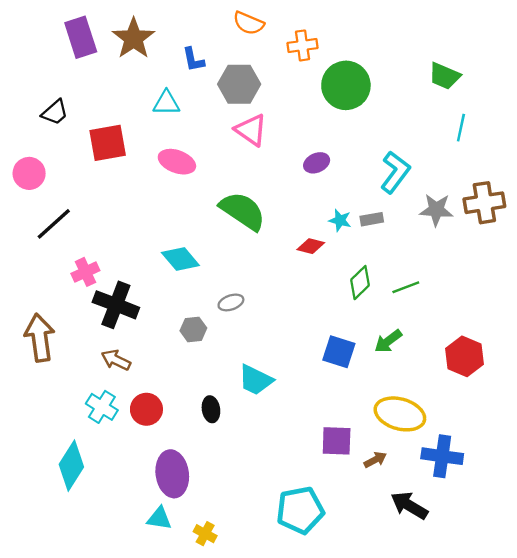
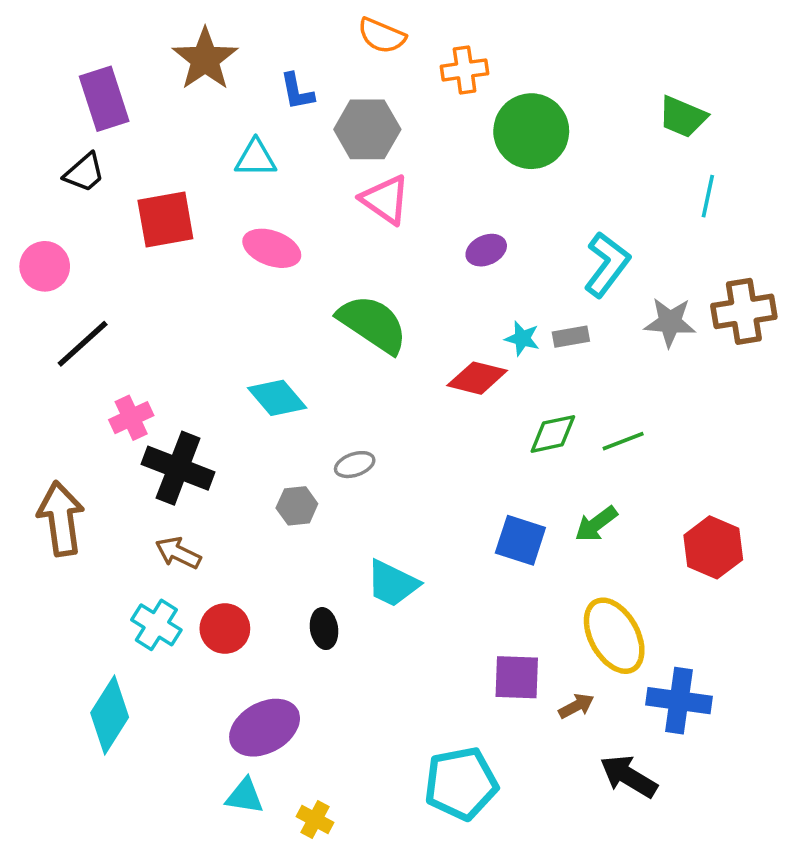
purple rectangle: (81, 37) -> (104, 99), moved
red diamond: (311, 246) -> (477, 378), size x1.4
green diamond: (360, 283) -> (553, 434), turned 32
yellow ellipse: (400, 414) -> (614, 636), turned 45
purple ellipse: (172, 474) -> (265, 728), turned 69

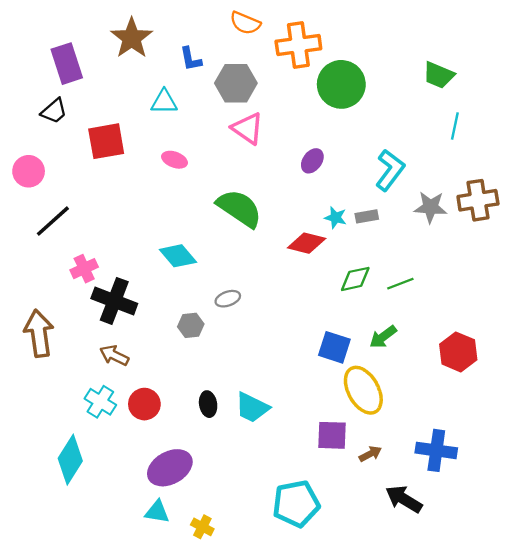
orange cross: (465, 70) -> (298, 45), size x1.5
pink ellipse: (272, 248) -> (174, 160), size x0.7
purple ellipse: (486, 250) -> (312, 161), turned -30
cyan trapezoid: (392, 583) -> (252, 408), moved
yellow ellipse: (614, 636) -> (363, 390), moved

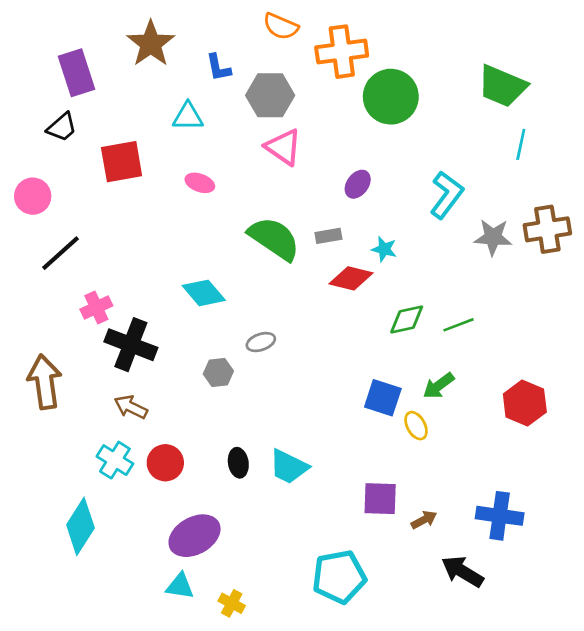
green trapezoid: (439, 75) -> (502, 86), size x1.4
gray rectangle: (367, 216) -> (328, 236), moved
yellow ellipse: (363, 390) -> (416, 426), moved, size x0.5

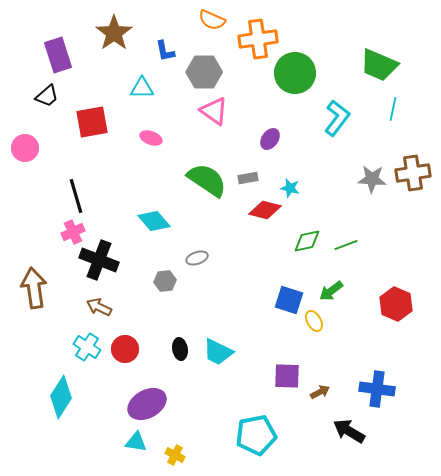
cyan L-shape: (447, 195) -> (337, 118), moved
black line: (61, 253) -> (76, 196), moved, turned -64

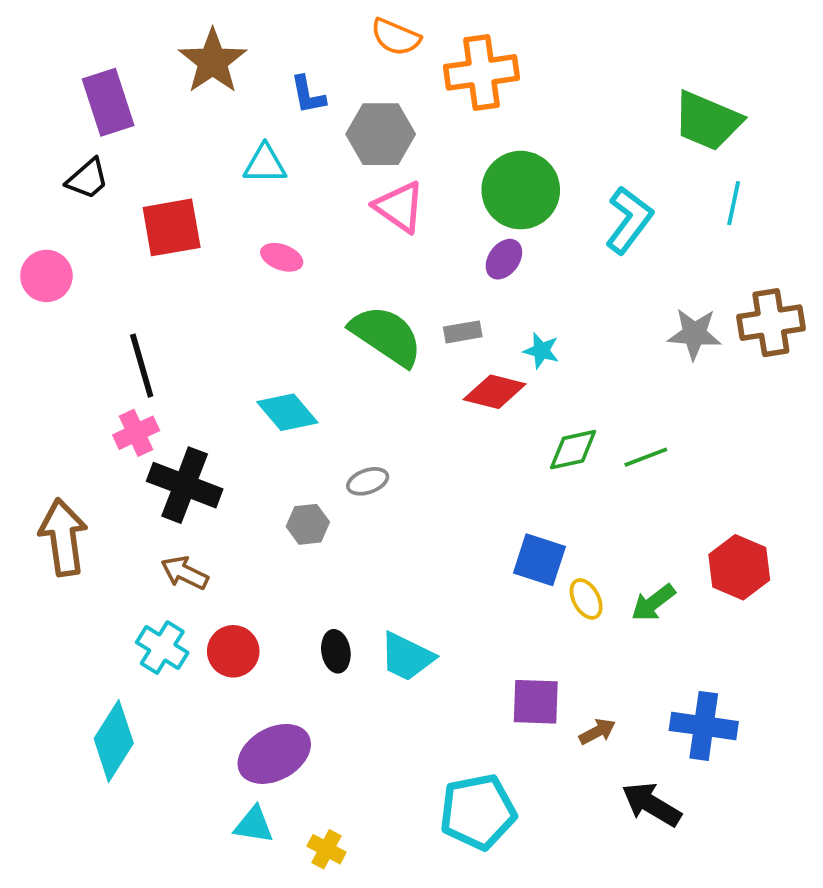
green circle: (295, 73) -> (521, 190), moved
green arrow: (331, 291) -> (653, 603), moved

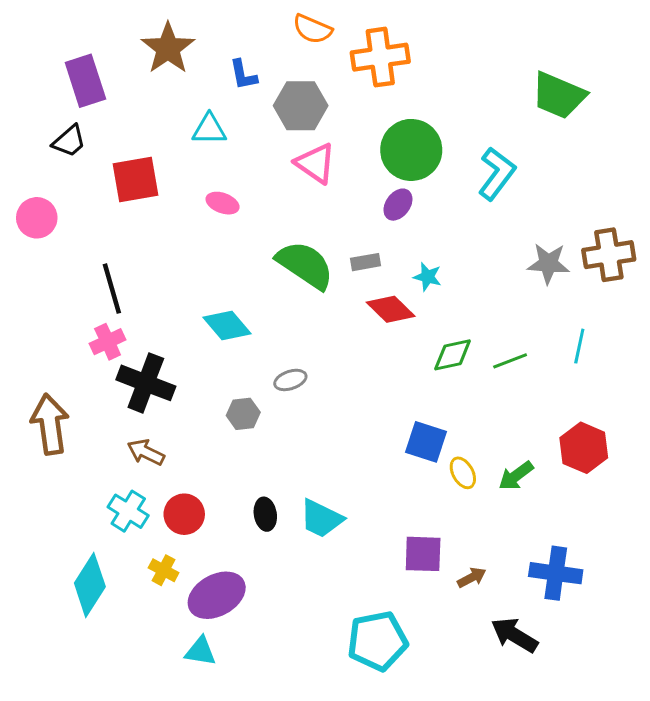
cyan line: (734, 203) -> (579, 346), moved
red diamond: (495, 392) -> (391, 309), turned 30
yellow cross: (327, 849) -> (164, 570), moved

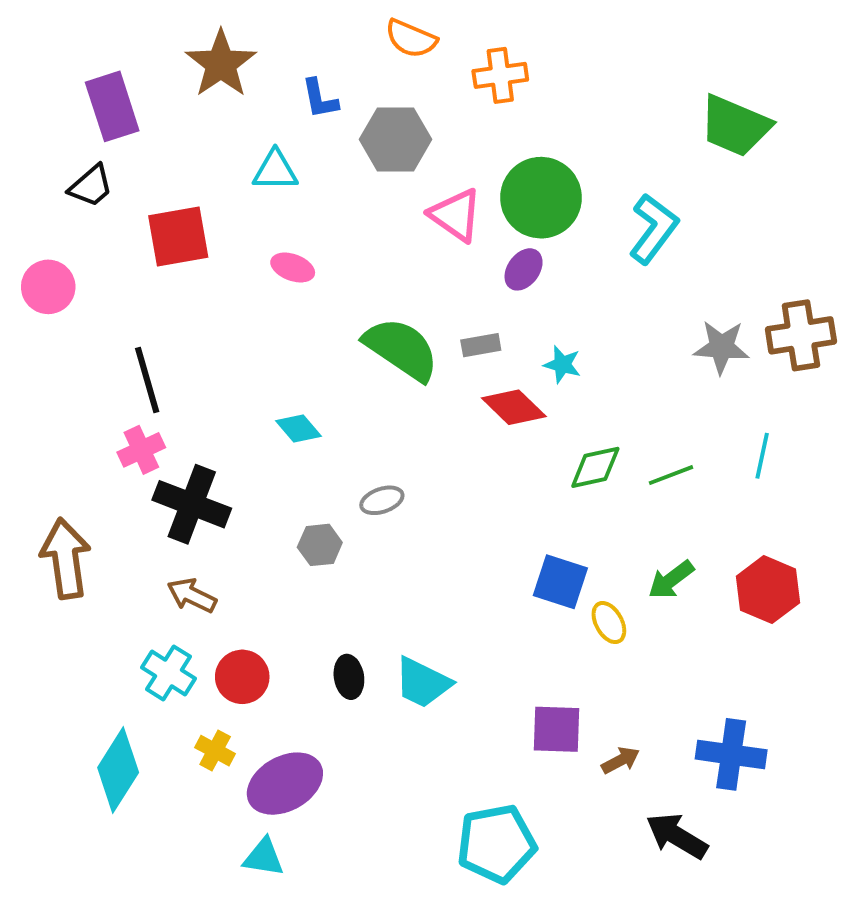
orange cross: (380, 57) -> (500, 75), size x0.7
pink triangle: (315, 163) -> (456, 215), moved
cyan diamond: (227, 325) -> (298, 429), size x0.7
green arrow: (516, 476) -> (671, 580), moved

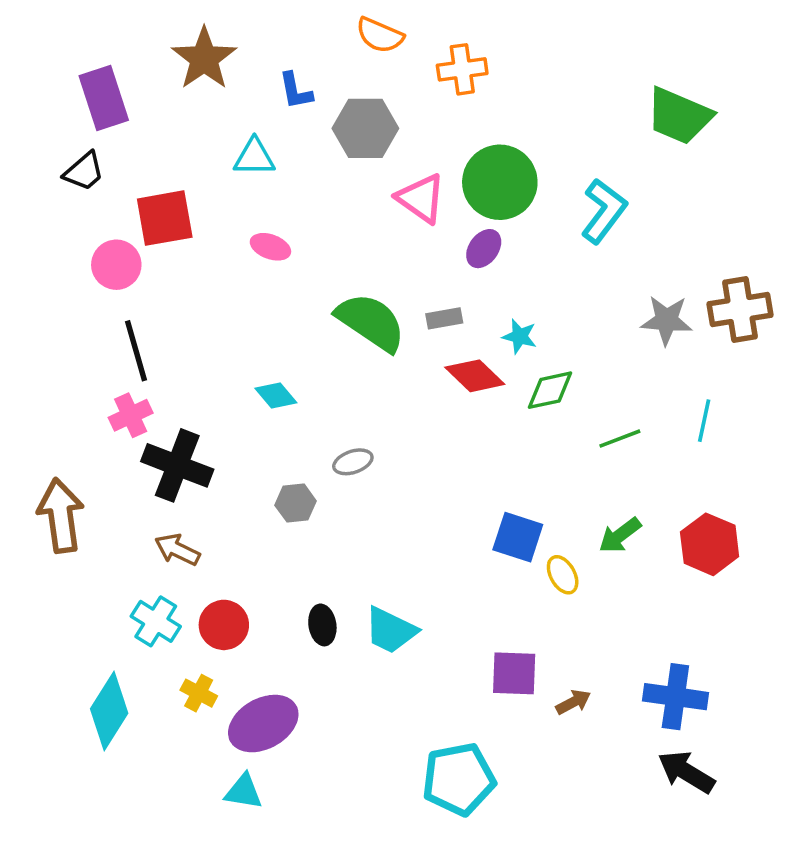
pink circle: (48, 287) -> (116, 265), moved
green diamond: (595, 467) -> (550, 390), moved
black arrow: (677, 836) -> (686, 772), moved

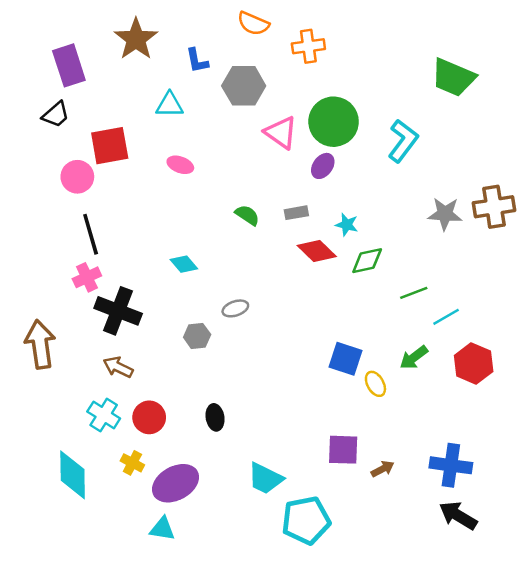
green semicircle: (371, 322) -> (247, 215), size x0.5
cyan line: (704, 421) -> (446, 317), moved, turned 48
cyan trapezoid: (391, 630) -> (265, 478), moved
cyan diamond: (109, 711) -> (73, 475), turned -33

